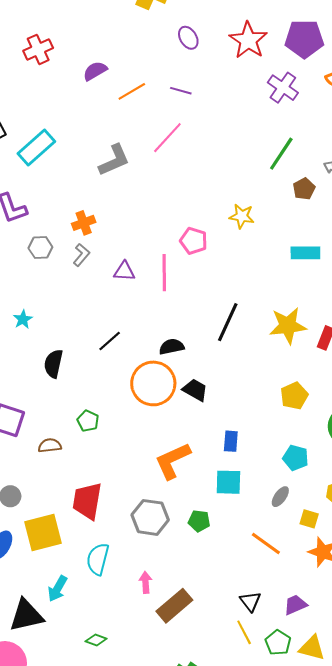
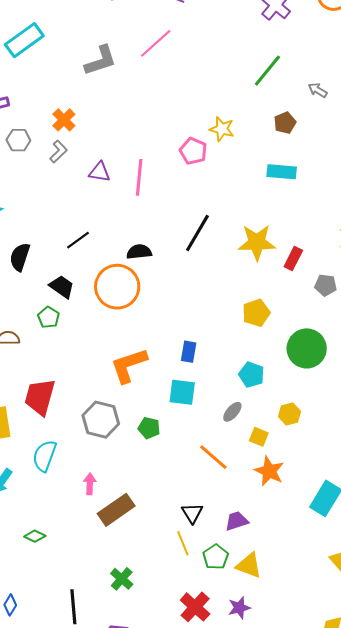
brown pentagon: (304, 189) -> (285, 123), moved
orange cross: (84, 223) -> (64, 120), turned -30
pink pentagon: (194, 241) -> (193, 151), moved
black trapezoid: (195, 390) -> (62, 287), moved

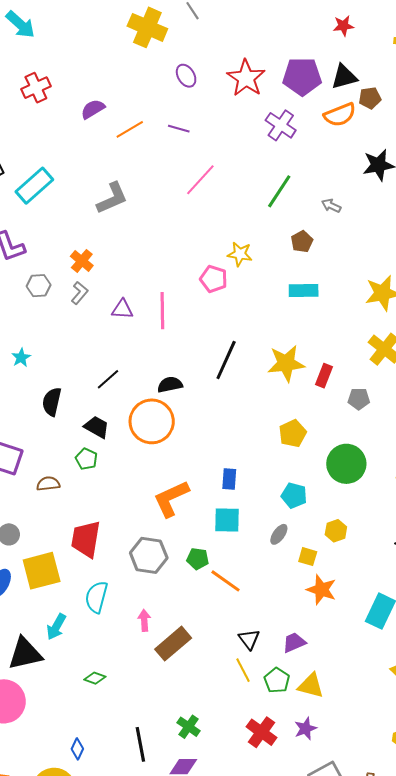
pink line: (156, 43) -> (200, 180), moved
orange line: (213, 457) -> (226, 581), moved
green cross: (122, 579) -> (189, 727), moved

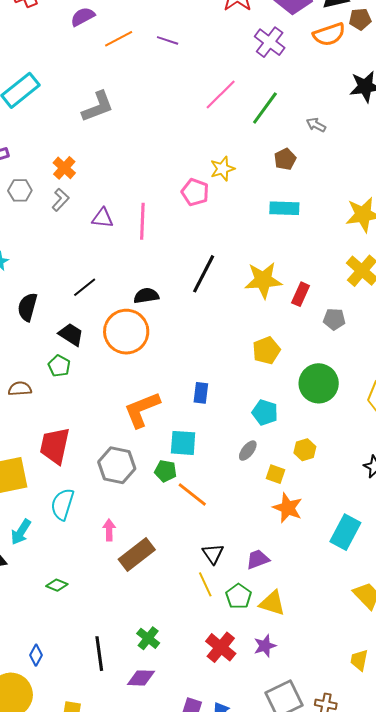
pink line: (200, 180) -> (221, 94), moved
yellow star: (240, 254) -> (222, 169), turned -30
cyan square: (227, 520) -> (183, 443), moved

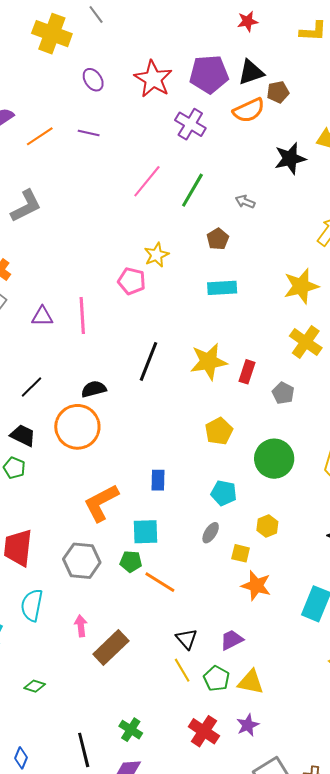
gray pentagon: (334, 319) -> (283, 393), turned 30

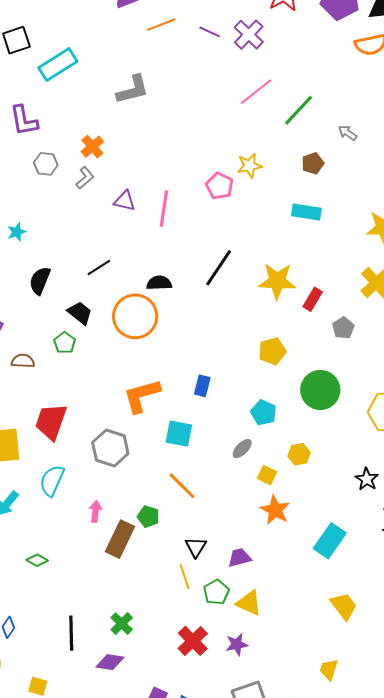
purple cross: (190, 124) -> (249, 35), moved
green pentagon: (131, 561) -> (148, 517), moved
brown rectangle: (111, 647) -> (120, 539), turned -33

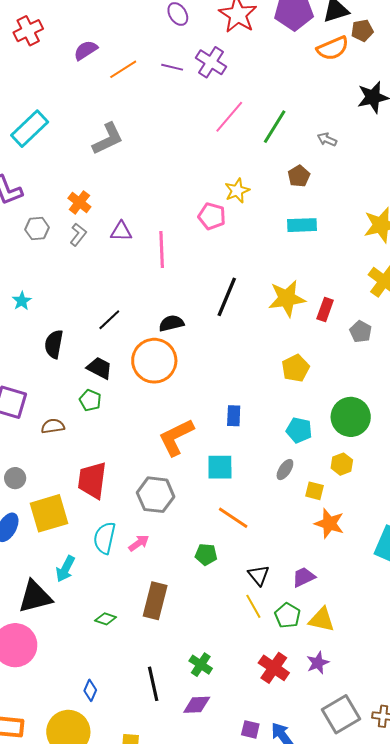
purple triangle: (125, 201) -> (121, 231), moved
green circle: (320, 390) -> (351, 417), moved
pink arrow: (95, 511) -> (139, 543), moved, turned 60
brown rectangle: (120, 539) -> (155, 601), moved

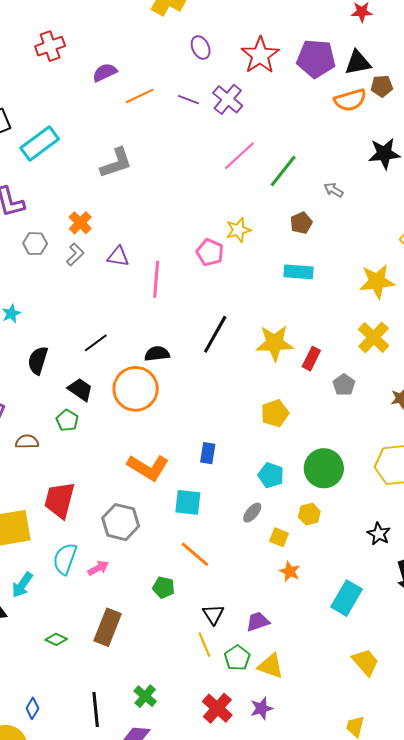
orange L-shape: (176, 437) -> (148, 467), turned -129
orange star: (329, 523) -> (290, 571), size x0.7

